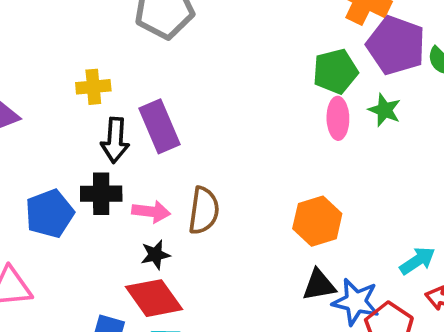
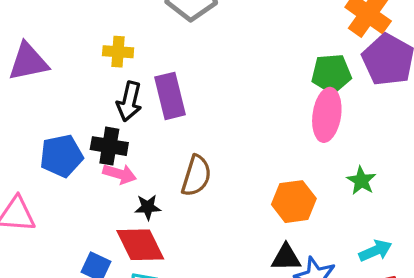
green star: (385, 110) -> (361, 181), moved
pink ellipse: (338, 118) -> (327, 115), size x1.4
pink arrow: (151, 212) -> (120, 174), moved

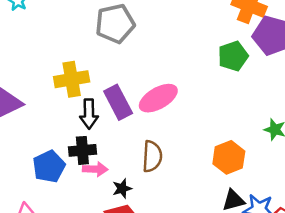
yellow cross: (118, 52) -> (72, 79), size x1.5
pink ellipse: (327, 115) -> (158, 98), moved, turned 66

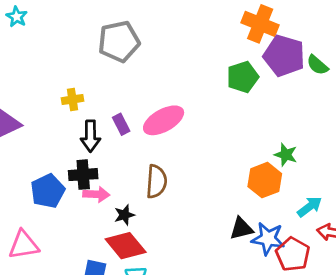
yellow cross: (72, 79) -> (73, 99), size x0.6
purple rectangle: (118, 102) -> (121, 124), size x0.6
orange hexagon: (229, 157) -> (265, 180), moved

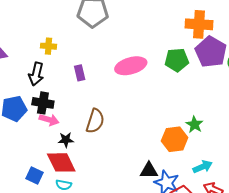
orange cross: (260, 24) -> (199, 24), turned -32
pink ellipse: (164, 120) -> (131, 66), moved
black arrow: (90, 136) -> (36, 74), moved

